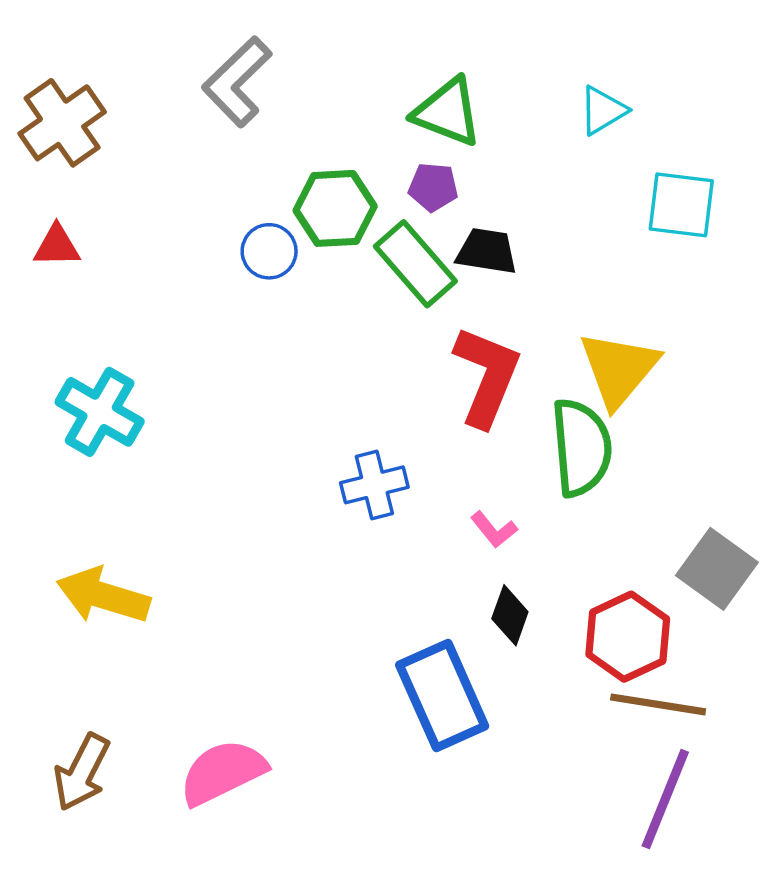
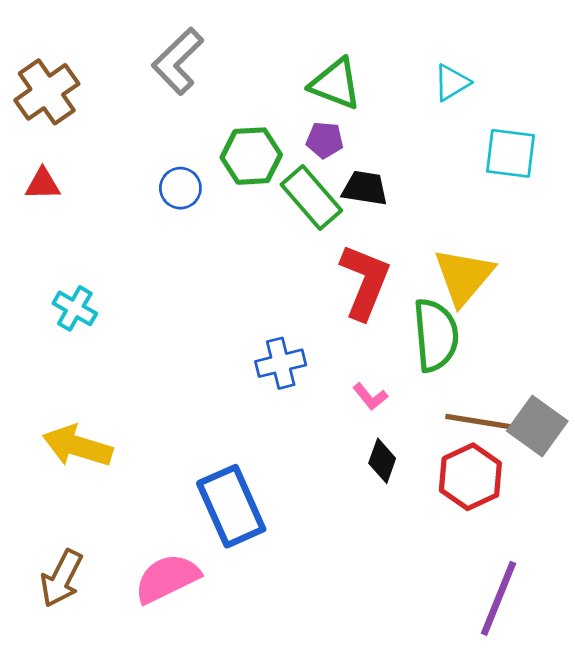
blue circle: (269, 251) -> (180, 188), moved
cyan cross: (100, 412) -> (75, 308), size x0.7
blue rectangle: (442, 696) -> (231, 506), moved
brown line: (658, 704) -> (481, 422), moved

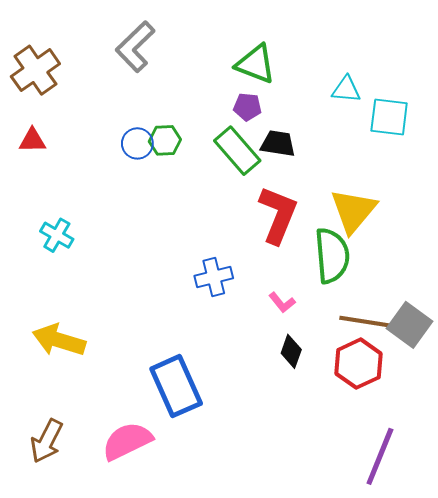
cyan triangle: (452, 83) -> (346, 89), moved, turned 36
green hexagon: (251, 156) -> (165, 140), moved, size x0.7

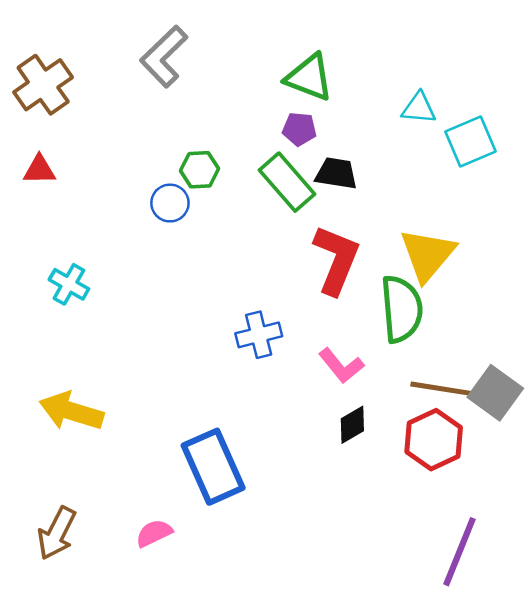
cyan square: (389, 117) -> (471, 141), turned -30
blue circle: (137, 143) -> (170, 203), moved
pink L-shape: (282, 302) -> (341, 366), size x1.4
black diamond: (291, 351) -> (352, 425), turned 40
pink semicircle: (127, 441) -> (154, 533), size x0.6

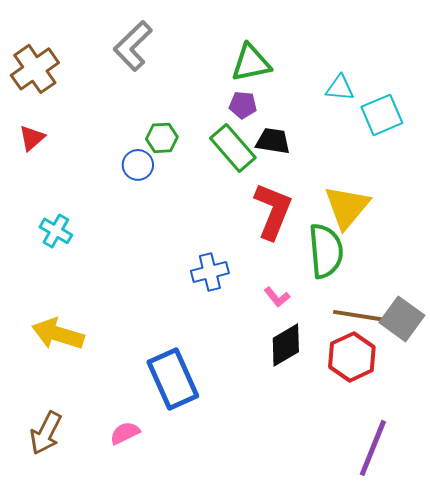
green triangle: (309, 77) -> (251, 63), turned -33
red triangle: (39, 170) -> (32, 138), turned -40
pink L-shape: (341, 366) -> (277, 297), size x0.7
black diamond: (352, 425) -> (286, 345), size x1.4

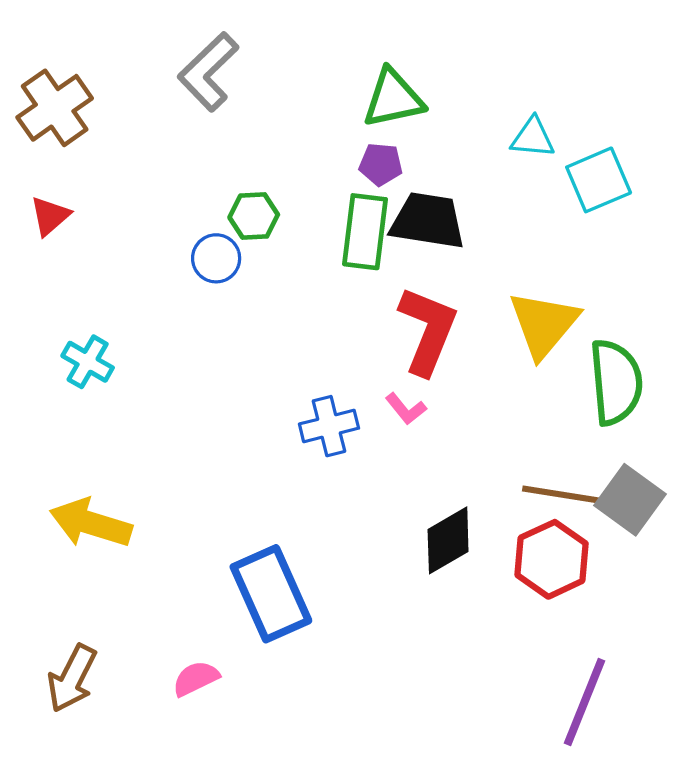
black trapezoid: (273, 141) -> (428, 221), size x1.4
green rectangle: (233, 148) -> (365, 232), turned 48
green semicircle: (326, 251) -> (616, 382), moved
pink L-shape: (277, 297) -> (406, 409), moved

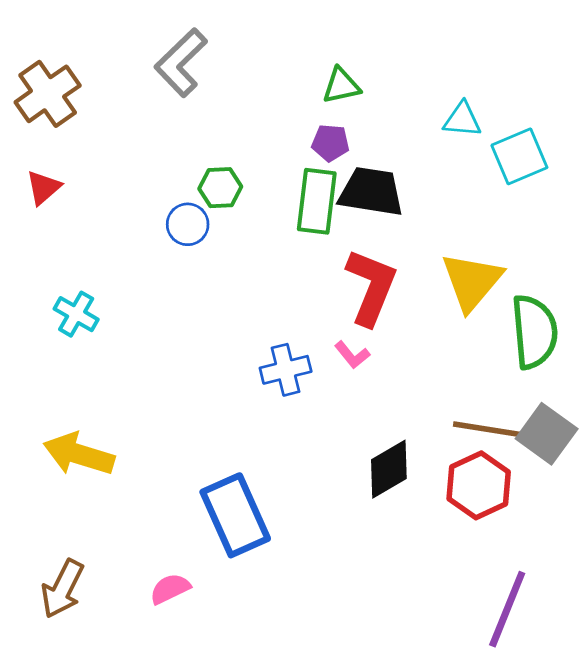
green triangle: (393, 98) -> (341, 86), size x0.7

